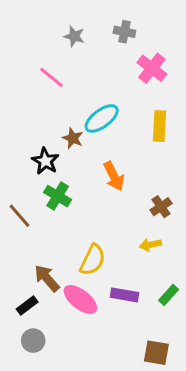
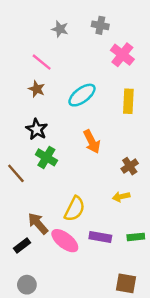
brown star: (73, 138) -> (37, 89), moved
green rectangle: (169, 295) -> (136, 237), turned 42
gray circle: (33, 341) -> (27, 285), moved

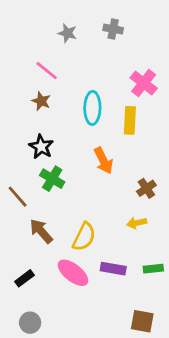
pink cross: (122, 55) -> (144, 83), moved
cyan ellipse: (82, 95) -> (92, 108), turned -52
yellow rectangle: (128, 101) -> (130, 120), moved
brown arrow: (38, 224) -> (41, 231), moved

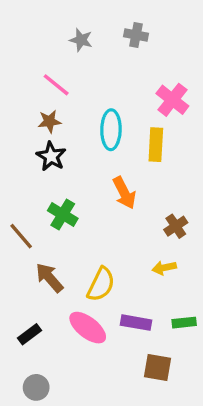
brown star: (41, 101) -> (49, 121), turned -30
black star: (41, 147) -> (51, 156), moved
brown square: (142, 321) -> (158, 367), moved

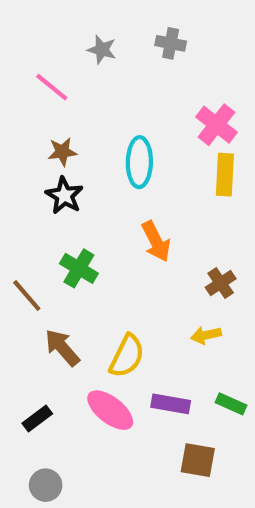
pink line: (56, 85) -> (52, 87), moved
yellow rectangle: (156, 145) -> (225, 175), moved
green rectangle: (184, 323) -> (231, 404), turned 30

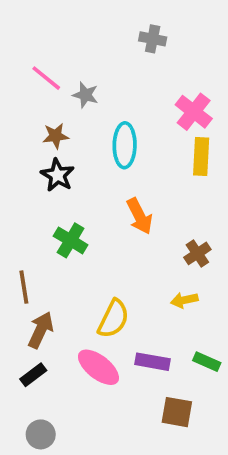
gray star: (102, 50) -> (85, 95), moved
brown line: (27, 296) -> (24, 287), moved, turned 32
brown arrow: (62, 348) -> (41, 330), moved, turned 66

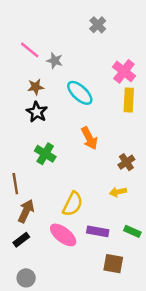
gray cross: (153, 39) -> (98, 25), turned 35
cyan ellipse: (125, 145) -> (80, 93), turned -48

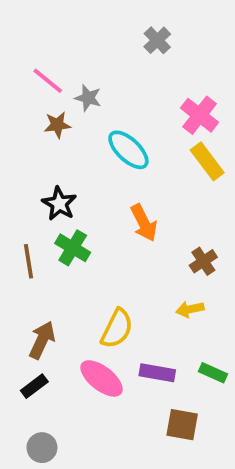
brown star: (36, 87) -> (57, 125), moved
yellow rectangle: (129, 100) -> (207, 161), turned -40
black star: (37, 112) -> (59, 204), moved
brown line: (15, 184) -> (29, 261), moved

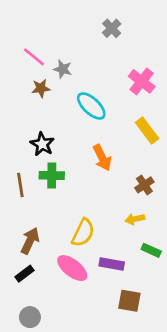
yellow rectangle: (207, 161) -> (147, 130), moved
green cross: (73, 248) -> (52, 175), turned -30
green rectangle: (213, 373) -> (151, 250), moved

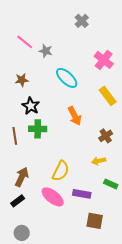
brown star: (41, 88) -> (22, 80), moved

